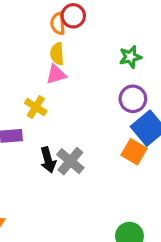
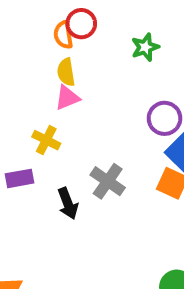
green star: (130, 57) -> (145, 47), moved
gray cross: (70, 161) -> (108, 181), moved

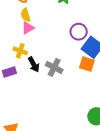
black arrow: (68, 203) -> (34, 64), moved

